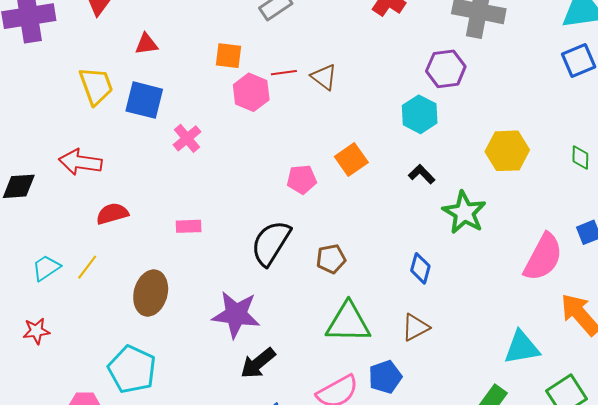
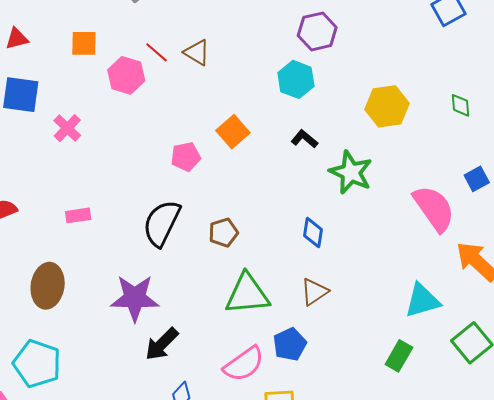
orange square: (229, 56) -> (84, 43), moved
red line: (284, 73) -> (157, 52), turned 55
pink semicircle: (543, 257) -> (434, 208), turned -57

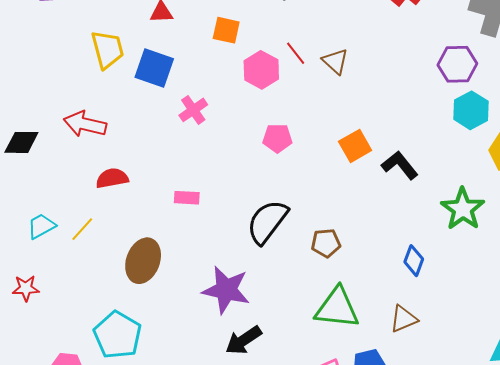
cyan hexagon: (296, 79) -> (471, 110), moved
black L-shape: (304, 139) -> (400, 165), moved, size x1.4
pink pentagon: (186, 157) -> (277, 138), moved

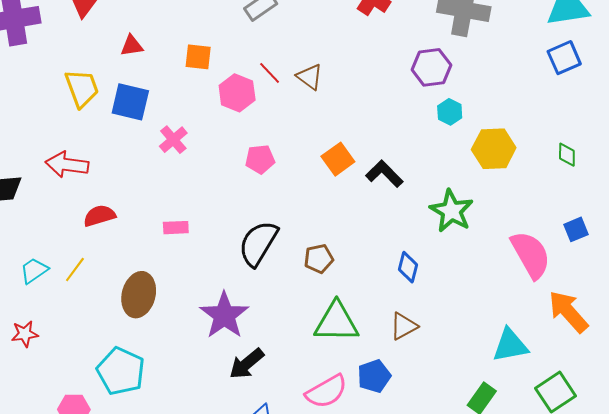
cyan hexagon: (471, 110) -> (450, 112), size x0.7
purple star: (226, 290) -> (224, 315), turned 30

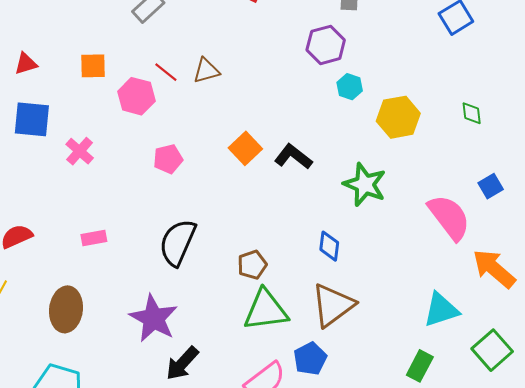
brown triangle: (310, 77) -> (206, 71), turned -44
brown pentagon: (319, 259) -> (252, 265), moved
brown triangle: (404, 326) -> (333, 305), size x1.6

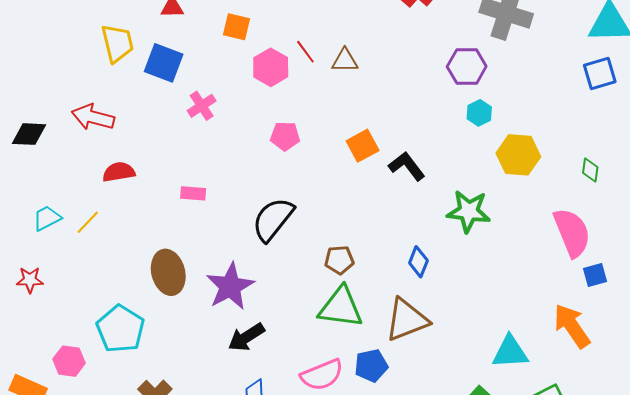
green star: (365, 184) -> (469, 211), turned -30
blue square: (491, 186) -> (595, 275), moved
pink semicircle: (449, 217) -> (572, 233), moved
brown ellipse: (66, 309) -> (168, 272), moved, turned -36

